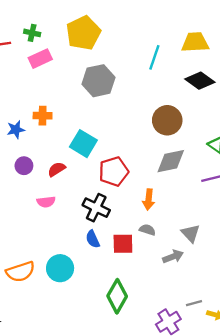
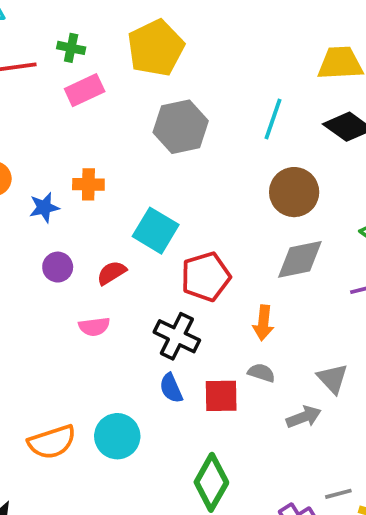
cyan line: (154, 57) -> (273, 119), moved

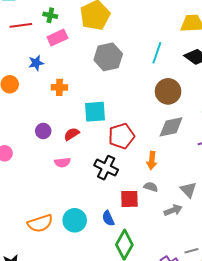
blue star: (44, 207) -> (36, 63), moved
cyan square: (156, 231) -> (95, 112), turned -35
blue semicircle: (171, 388) -> (108, 218), moved

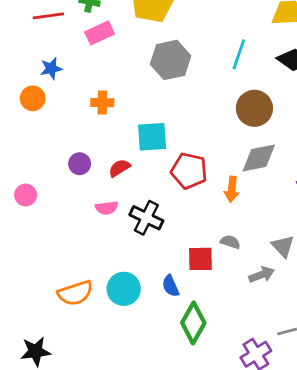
blue star: (36, 63) -> (51, 68), moved
red pentagon: (121, 136) -> (189, 171), turned 30
orange arrow: (152, 160) -> (232, 189), moved
black cross: (106, 168) -> (146, 218), moved

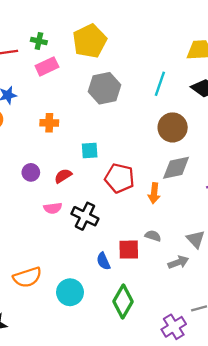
cyan square: (152, 137) -> (90, 151), size x0.7
blue semicircle: (171, 286) -> (103, 261), moved
cyan circle: (124, 289) -> (70, 292), moved

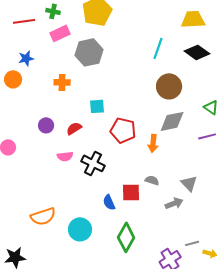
gray hexagon: (105, 88) -> (89, 52), moved

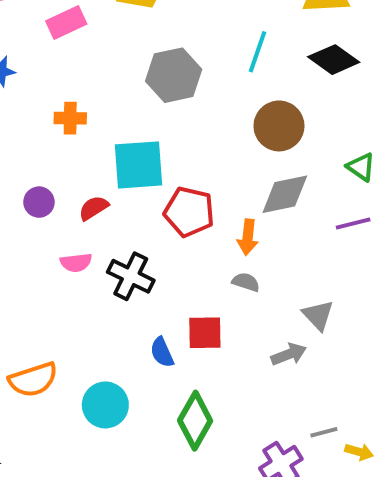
gray hexagon: (89, 52) -> (174, 75), moved
cyan square: (97, 106) -> (139, 165), size x1.8
gray semicircle: (152, 180) -> (246, 282), moved

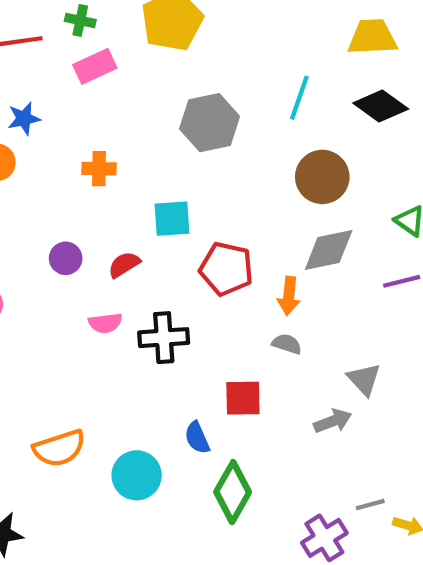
cyan square: (139, 165) -> (172, 219), size x0.7
black cross: (131, 276) -> (164, 338), turned -30
blue semicircle: (162, 352) -> (197, 438), moved

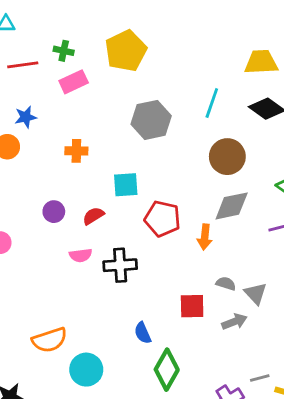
gray semicircle: (287, 344) -> (226, 284), moved
red square: (243, 398) -> (192, 306), moved
cyan circle: (137, 475) -> (86, 370), moved

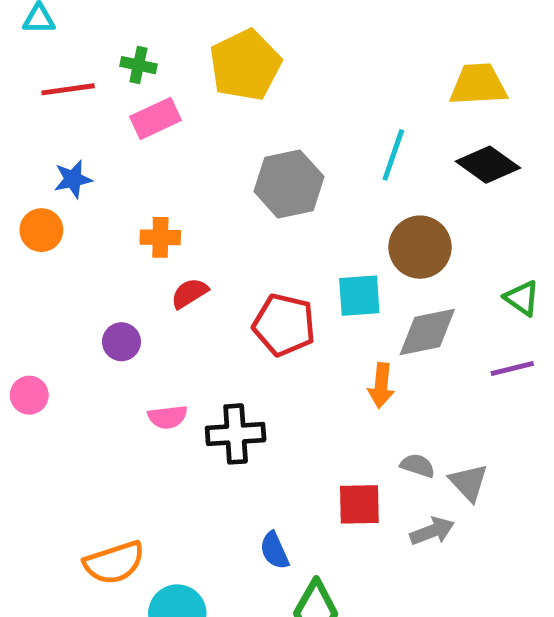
cyan square: (126, 185) -> (359, 296), moved
red semicircle: (93, 216) -> (189, 293), moved
red pentagon: (162, 219) -> (284, 325), moved

